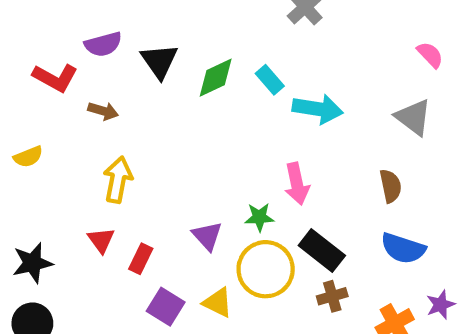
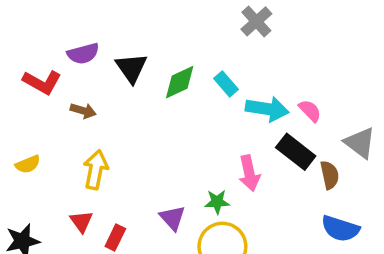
pink semicircle: (430, 55) -> (310, 111), moved
gray triangle: (413, 117) -> (360, 143), moved
yellow semicircle: (28, 157) -> (28, 164), moved
black rectangle: (322, 250) -> (296, 152), moved

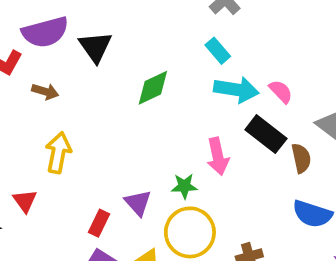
purple semicircle: (83, 54) -> (45, 32), size x1.4
green diamond: (180, 82) -> (153, 88), moved
cyan rectangle: (226, 84) -> (218, 51), moved
red triangle: (81, 221) -> (25, 201), moved
red rectangle: (115, 237) -> (99, 223), moved

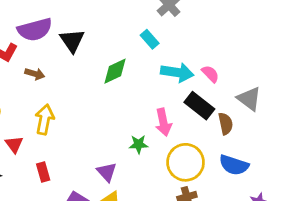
cyan rectangle: (218, 51) -> (150, 39), moved
red triangle: (25, 201) -> (14, 144), moved
purple triangle: (138, 203) -> (107, 172), moved
red rectangle: (99, 223) -> (43, 172), moved, turned -42
yellow circle: (190, 232) -> (186, 162), moved

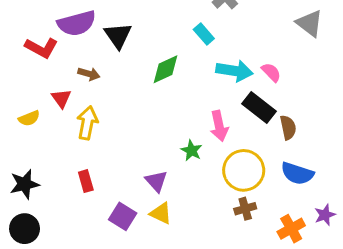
brown arrow: (35, 74) -> (89, 74), moved
gray triangle: (249, 99) -> (310, 23), moved
red triangle: (14, 144) -> (61, 98), moved
green star: (139, 144) -> (192, 150), turned 30

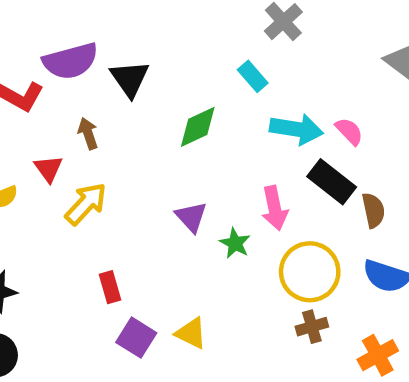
brown arrow: (89, 74) -> (88, 133), turned -125
yellow arrow: (87, 123) -> (86, 204), turned 32
red rectangle: (86, 181) -> (110, 287), moved
purple triangle: (156, 181) -> (191, 217), moved

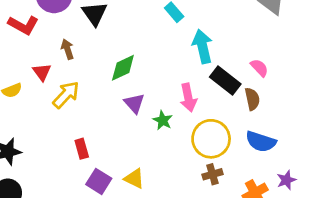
green diamond: (198, 127) -> (123, 68), moved
cyan arrow: (297, 129) -> (203, 46), turned -112
pink semicircle: (349, 131) -> (259, 68), moved

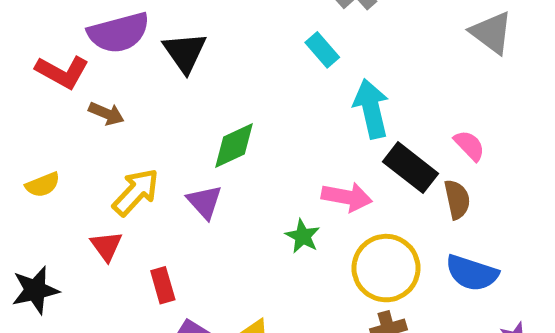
brown arrow: (67, 49) -> (106, 114), moved, turned 132
red triangle: (42, 72) -> (106, 246), moved
pink arrow: (188, 98) -> (347, 197), turned -68
purple triangle: (134, 103) -> (205, 202), moved

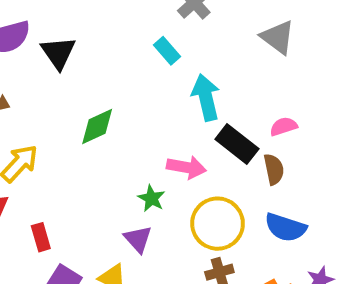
gray triangle: (491, 33) -> (278, 37), moved
pink semicircle: (469, 145) -> (284, 127), turned -64
purple triangle: (205, 202) -> (138, 239), moved

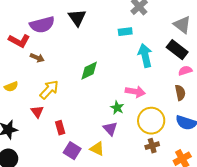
cyan rectangle: (167, 51) -> (125, 32), turned -56
black triangle: (58, 53) -> (77, 18), moved
black rectangle: (237, 144) -> (177, 50), moved

